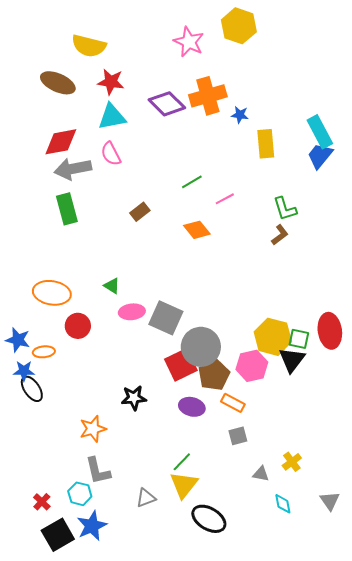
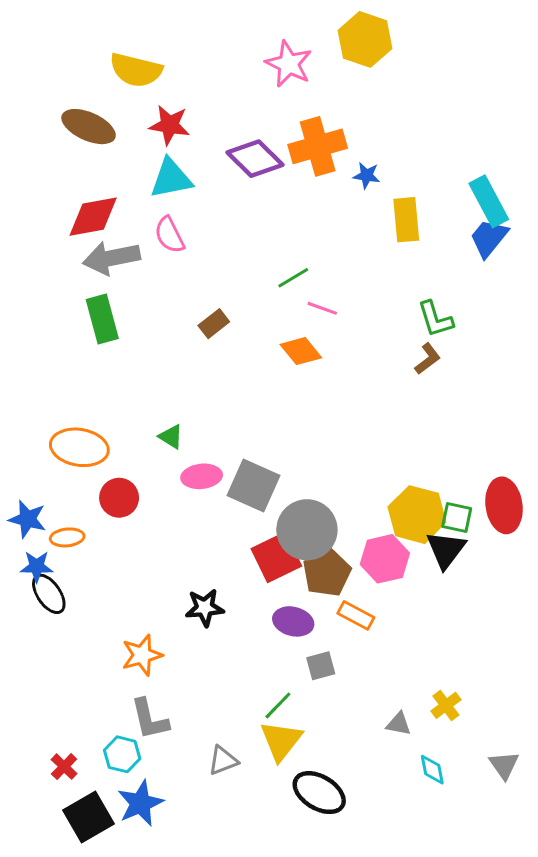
pink line: (225, 199) -> (322, 308), moved, turned 48
gray square: (238, 436) -> (321, 666), moved

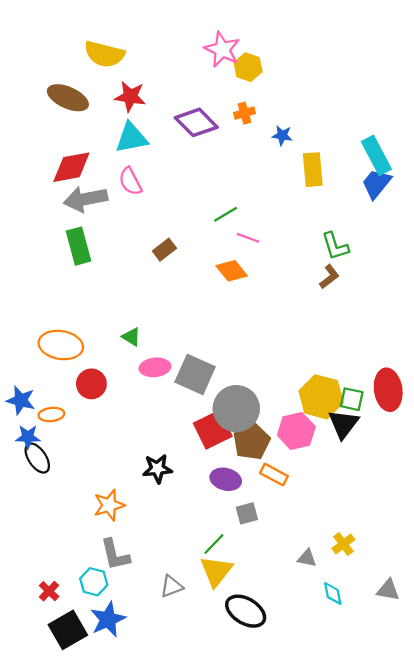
yellow hexagon: (365, 39) -> (248, 67), moved, size x0.7
orange cross: (318, 146) -> (245, 113), size x0.5
gray triangle: (504, 765) -> (388, 590), turned -45

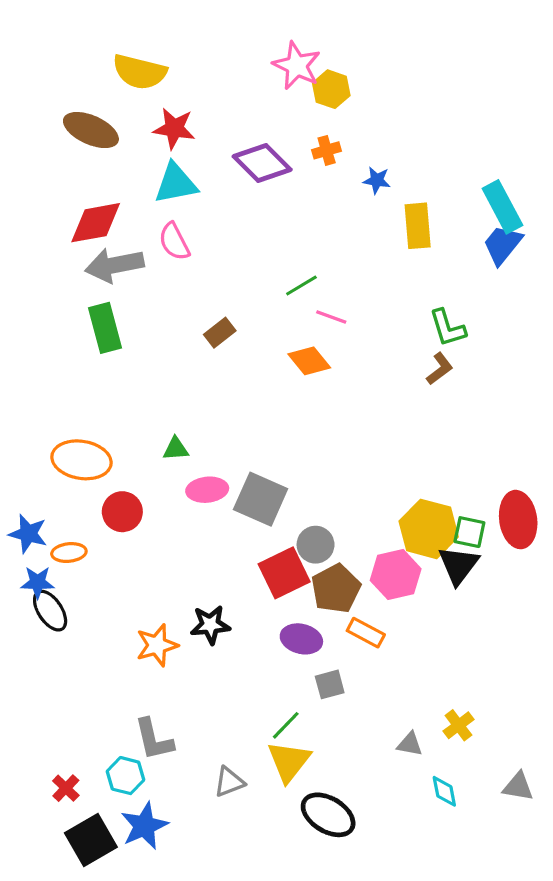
green triangle: (131, 337) -> (176, 449), turned -36
gray circle: (236, 409) -> (316, 545), size x0.6
orange star: (109, 505) -> (157, 645), moved

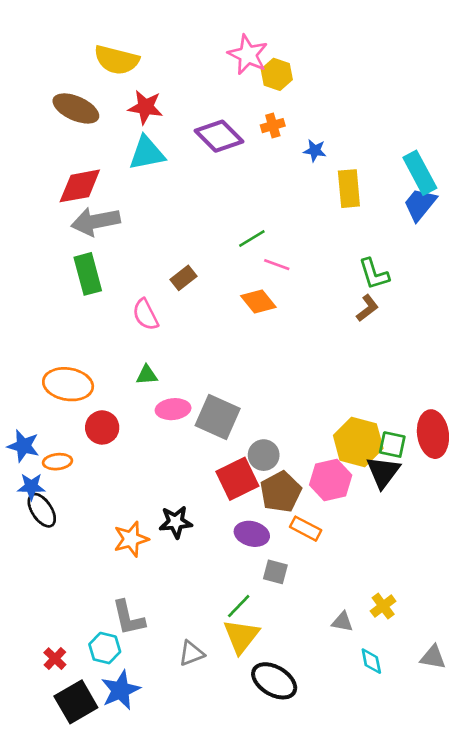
pink semicircle: (174, 242) -> (145, 315), moved
gray square: (330, 684) -> (275, 572), turned 30

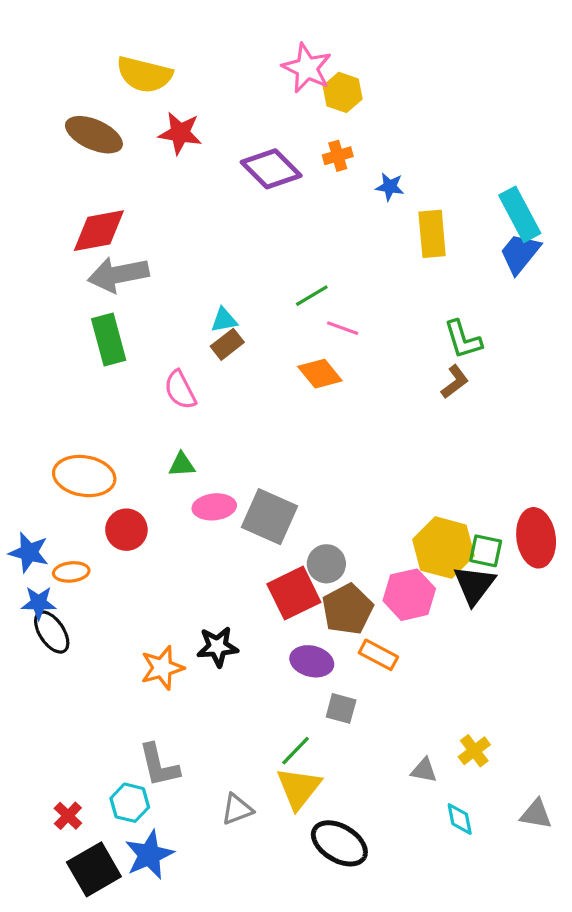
cyan triangle: (147, 153) -> (224, 320), moved, size x0.6

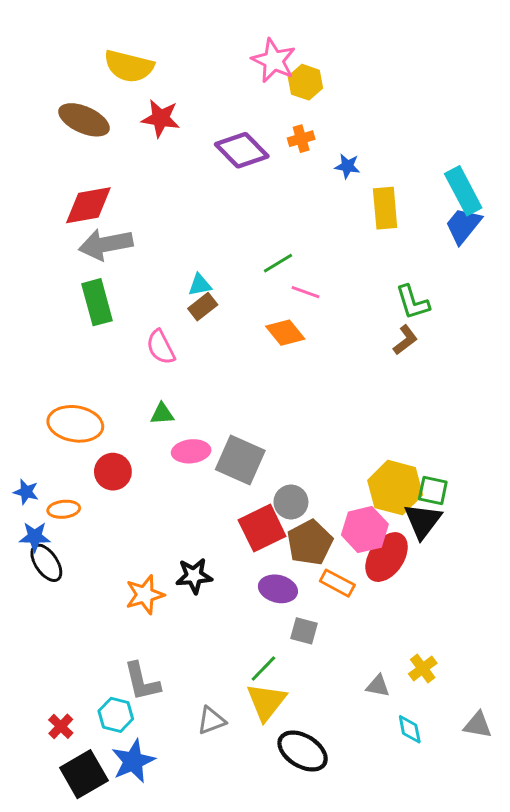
red ellipse: (536, 538) -> (387, 557), moved, turned 42
blue star: (29, 552) -> (26, 492), size x0.7

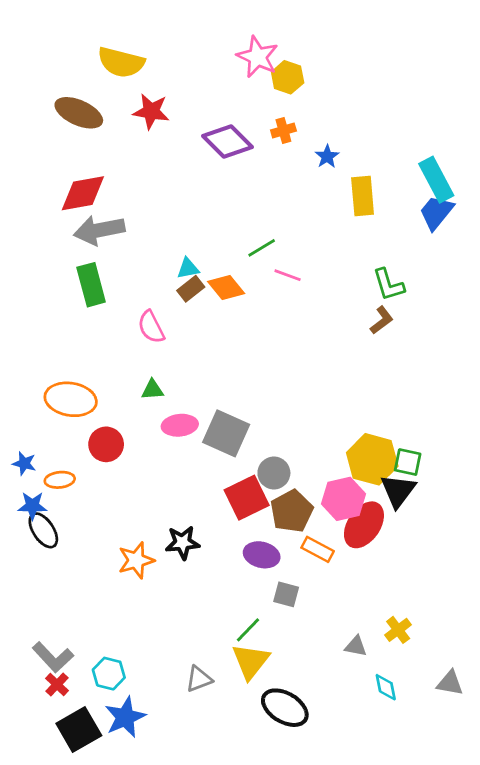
blue star: (347, 166) -> (327, 156), turned 30
orange diamond: (285, 333) -> (226, 287), moved
gray L-shape: (142, 682) -> (53, 657), moved, turned -30

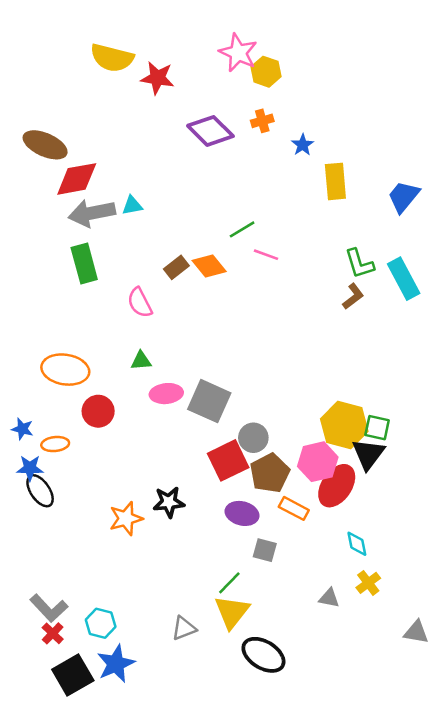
red star: (151, 111) -> (157, 78), moved
brown ellipse: (79, 113) -> (45, 145), moved
cyan rectangle: (436, 180) -> (404, 279), moved
cyan triangle: (188, 268) -> (132, 205), moved
cyan diamond: (386, 687) -> (357, 544), moved

